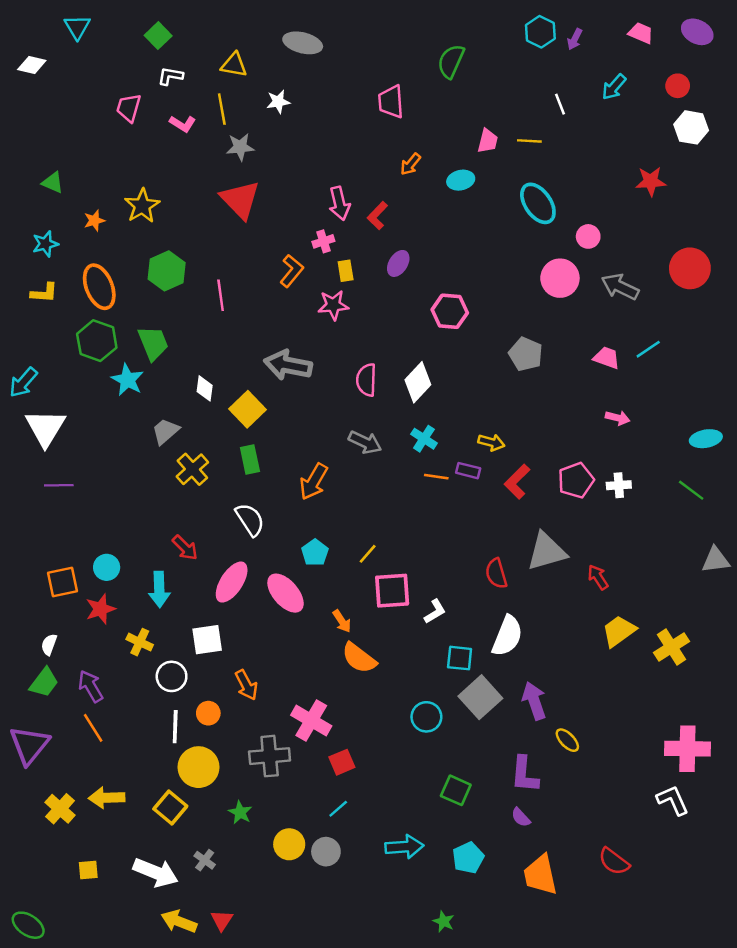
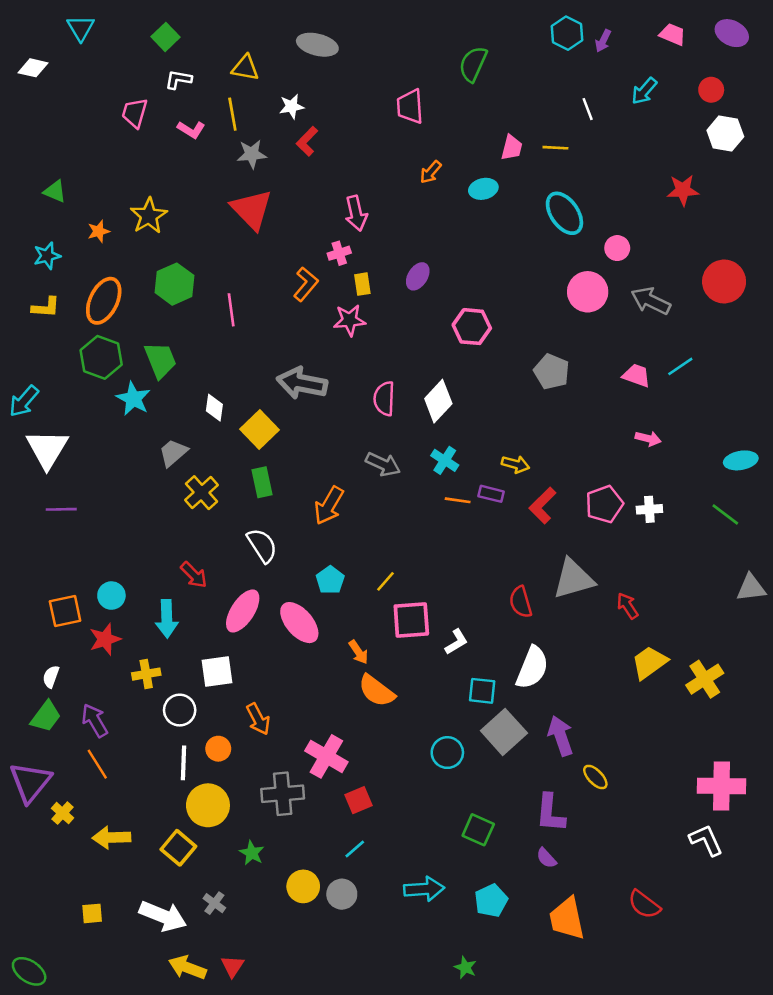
red L-shape: (377, 216) -> (307, 141), moved
orange ellipse: (99, 287) -> (104, 301), turned 48
yellow cross: (140, 642) -> (146, 674), turned -35
yellow cross: (60, 809) -> (63, 813), moved, size x0.7

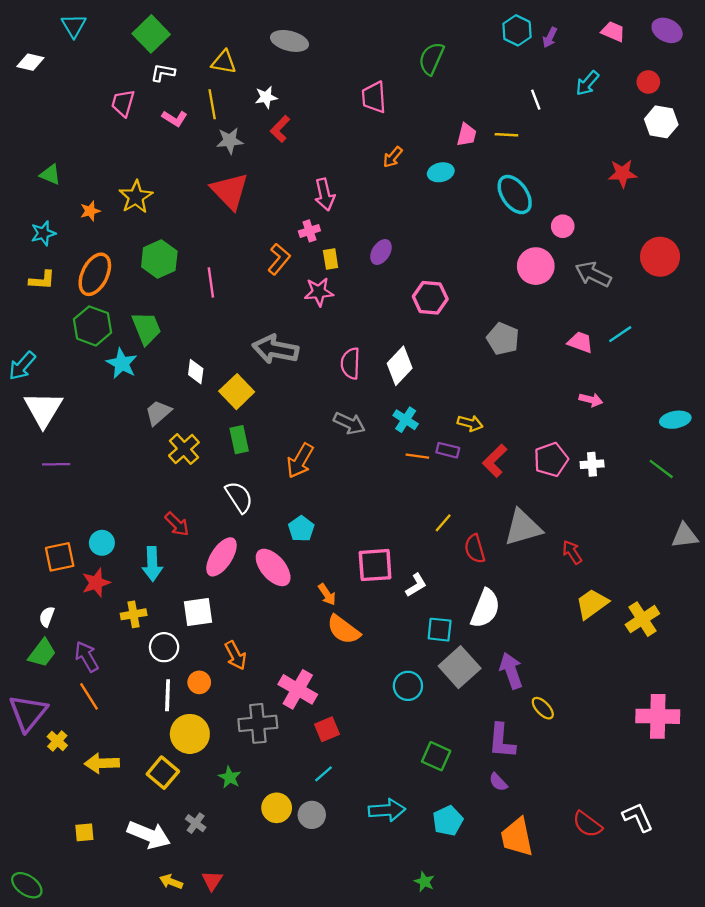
green square: (165, 37) -> (151, 34), size x1.4
yellow line: (386, 581) -> (443, 523), moved
white L-shape: (706, 840) -> (638, 817), moved
yellow arrow: (187, 967) -> (171, 882), size x0.7

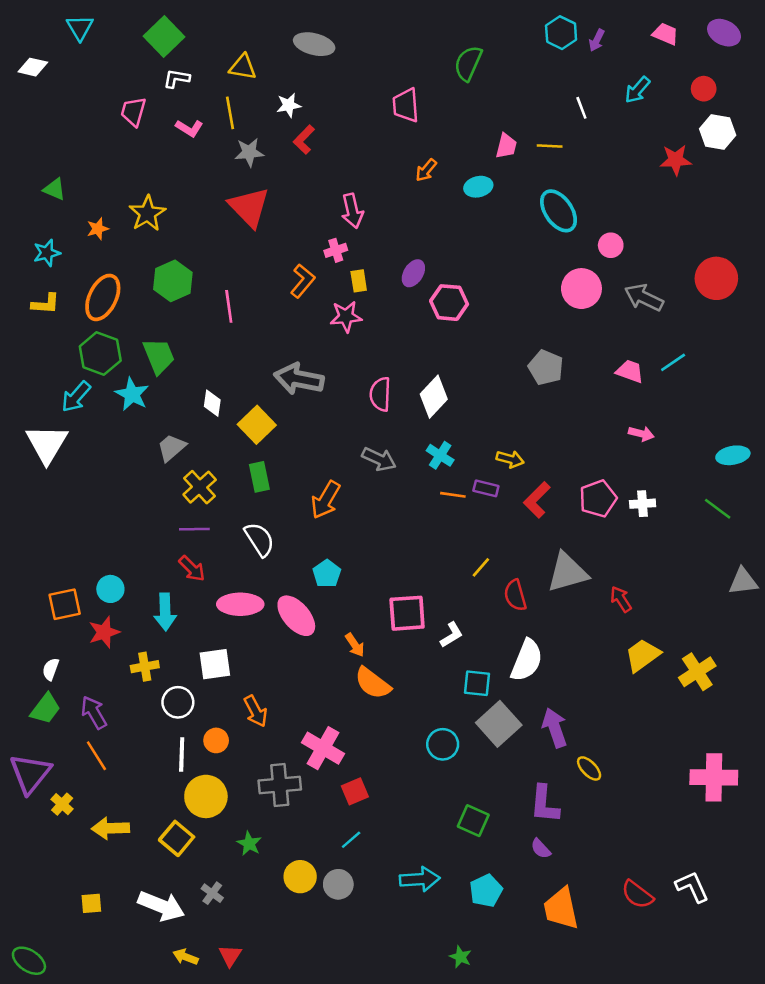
red star: (623, 173) -> (676, 160), moved
pink hexagon: (430, 298) -> (449, 303), moved
cyan arrow: (22, 366) -> (76, 397), moved
purple line: (56, 464) -> (194, 529), moved
pink ellipse: (221, 557) -> (240, 604), turned 57

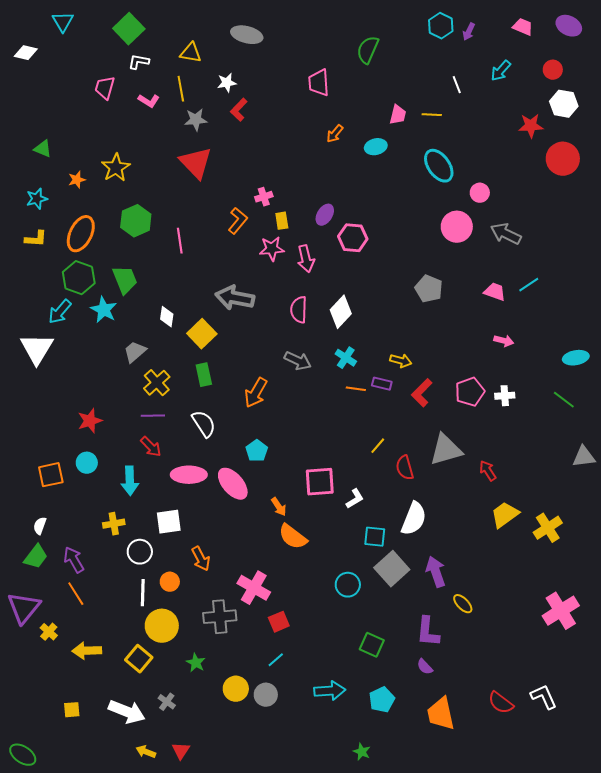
pink arrow: (352, 211) -> (306, 259), moved
red circle: (716, 278) -> (563, 159), moved
red star: (104, 632) -> (90, 421), moved
pink cross: (714, 777) -> (561, 611), turned -33

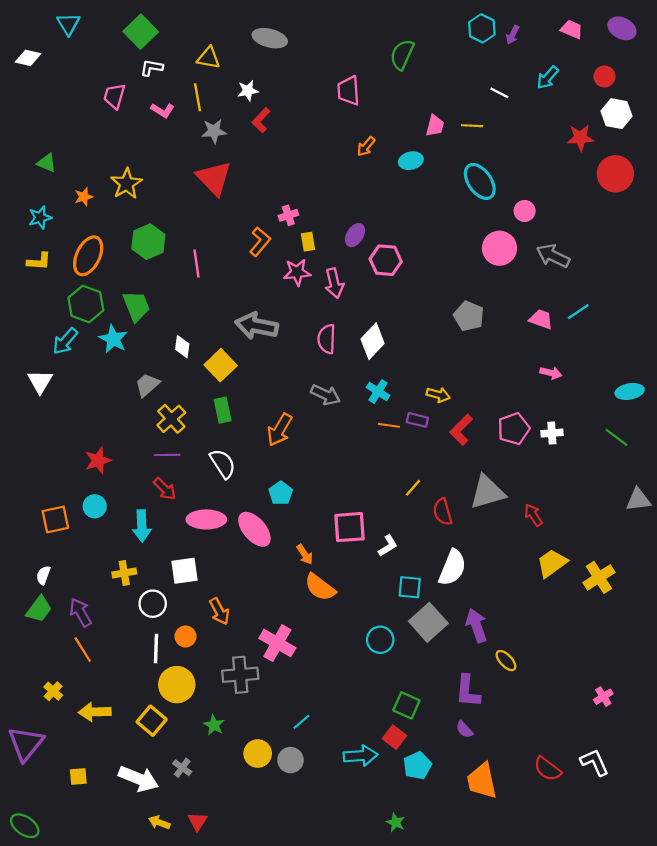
white line: (457, 85) -> (499, 93), turned -42
white triangle: (37, 349) -> (40, 382), size x0.7
purple triangle: (24, 608) -> (26, 744), moved
pink cross: (561, 611) -> (603, 697), moved, size x0.5
red square: (279, 622) -> (394, 737), moved, turned -30

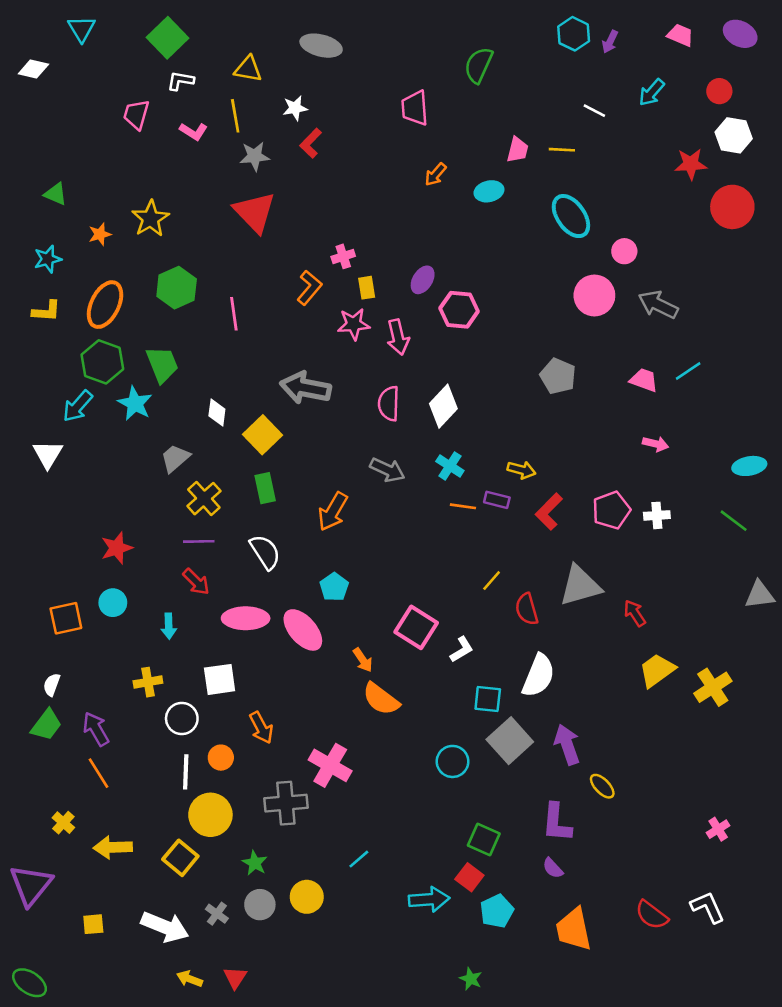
cyan arrow: (142, 526) -> (169, 626), size x0.7
pink square: (350, 527) -> (416, 627), turned 36
gray circle: (291, 760) -> (260, 905), moved

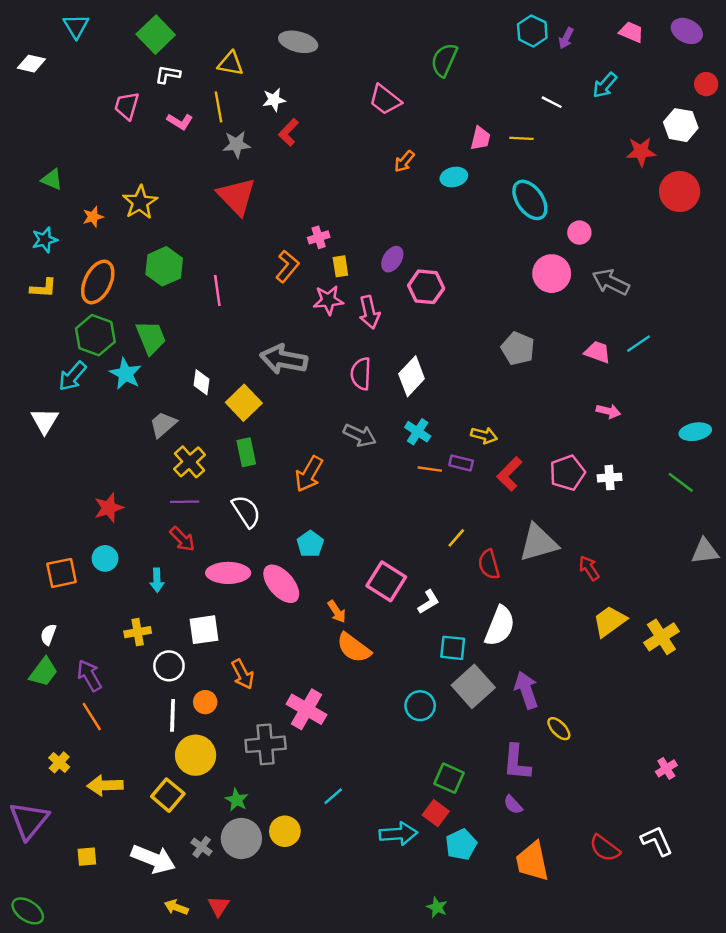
red circle: (719, 91) -> (706, 84), moved
pink trapezoid: (415, 108) -> (385, 100), turned -48
gray circle: (260, 905) -> (241, 838), size x1.4

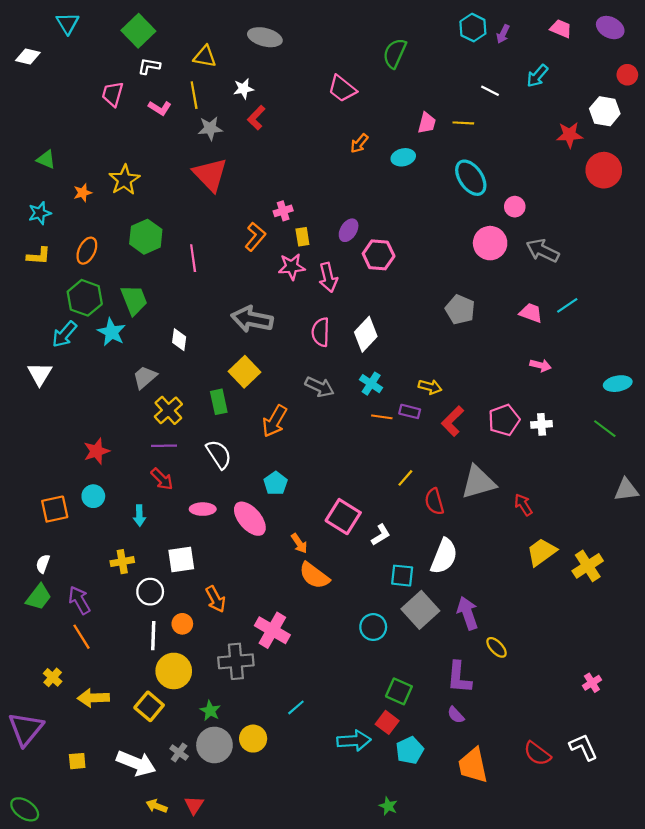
orange ellipse: (98, 282) -> (87, 251), size x0.7
yellow square: (244, 403) -> (245, 372), moved
pink ellipse: (228, 573) -> (203, 509), size x0.7

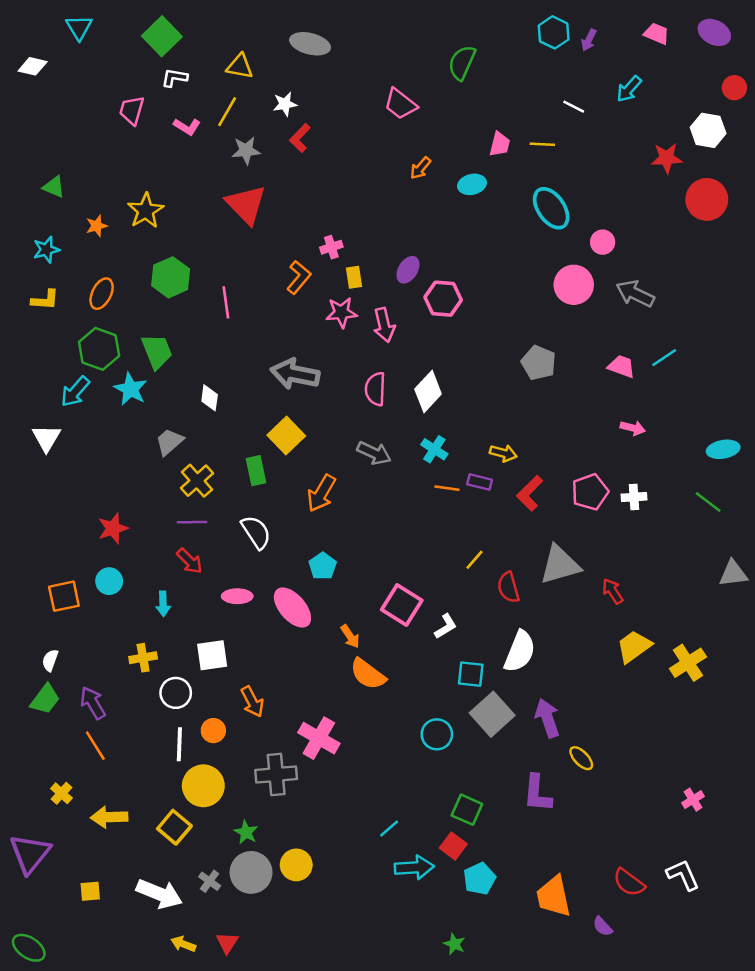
yellow line: (194, 95) -> (227, 112), turned 40
cyan line: (296, 707) -> (389, 828), moved
purple semicircle: (456, 715) -> (603, 926), moved

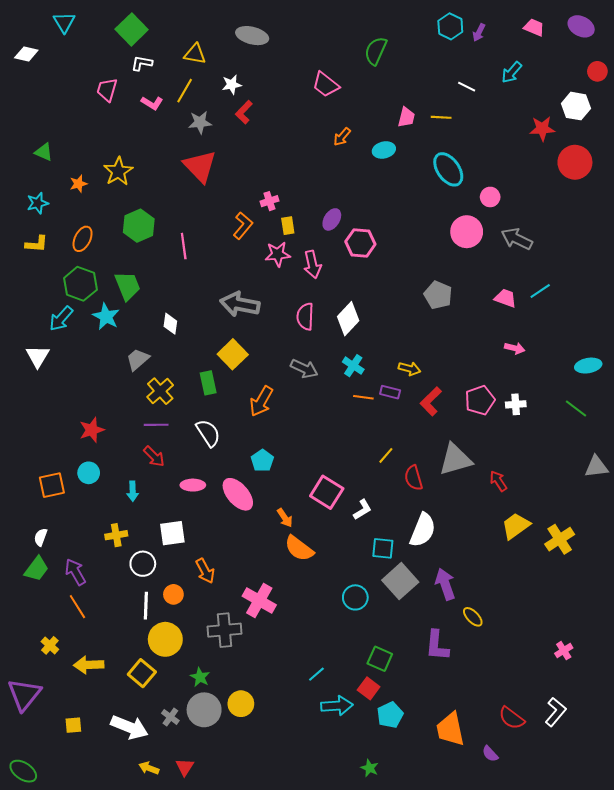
white L-shape: (683, 875) -> (556, 712), turned 64

